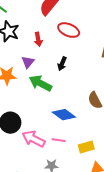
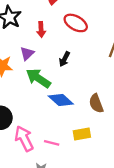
blue diamond: (64, 115) -> (61, 100), moved
pink arrow: (34, 139) -> (24, 139), turned 30
yellow rectangle: (86, 147) -> (82, 134), moved

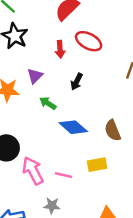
red arrow: (41, 30) -> (60, 49), moved
green arrow: (38, 78) -> (48, 103), size x0.6

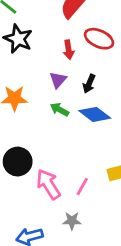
purple triangle: (35, 76) -> (58, 80), moved
blue diamond: (73, 127) -> (95, 114), moved
pink line: (64, 175) -> (82, 187), turned -70

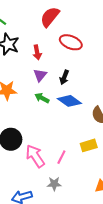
red arrow: (69, 50) -> (37, 52), moved

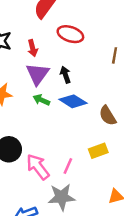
purple triangle: (40, 75) -> (38, 74), size x1.5
black arrow: (64, 77) -> (65, 75), turned 144
gray star: (54, 184) -> (62, 197), size x1.6

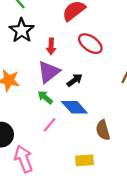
black arrow: (65, 75) -> (75, 80), turned 56
pink line: (68, 166) -> (49, 125), moved

